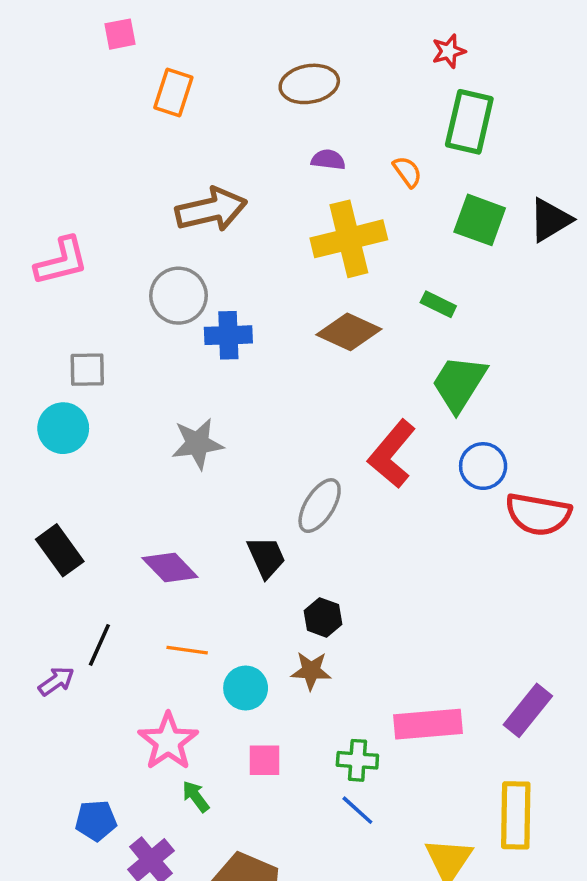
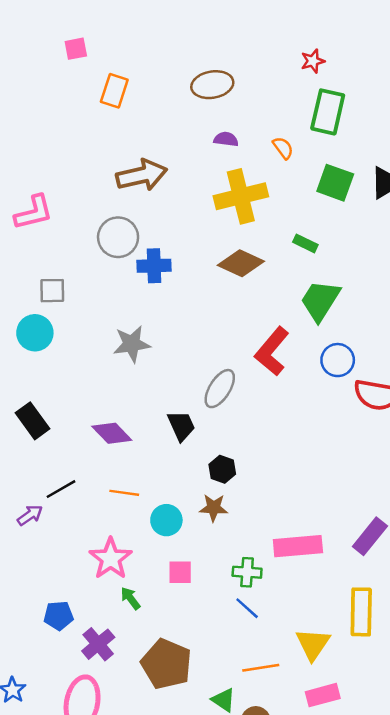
black line: (99, 645) -> (61, 489), turned 36

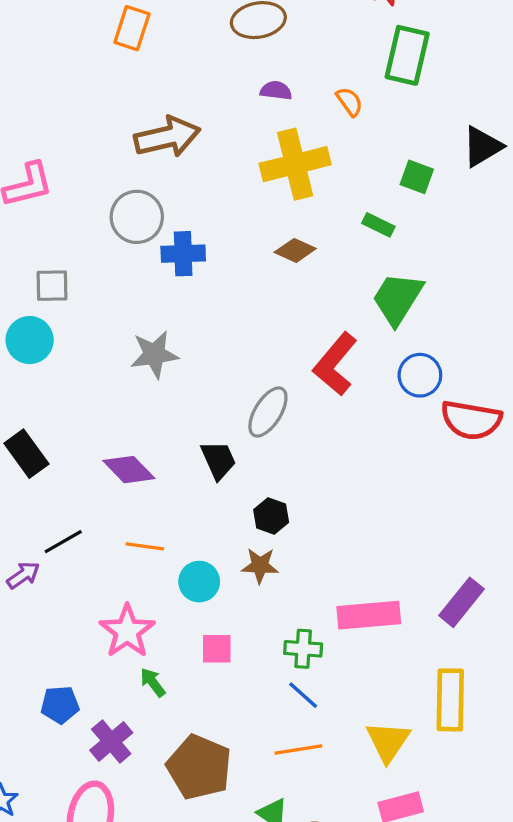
green square: (335, 183) -> (417, 177), moved, size x0.7
brown diamond: (241, 263) -> (295, 250), size x0.7
orange line: (261, 668) -> (298, 750), moved

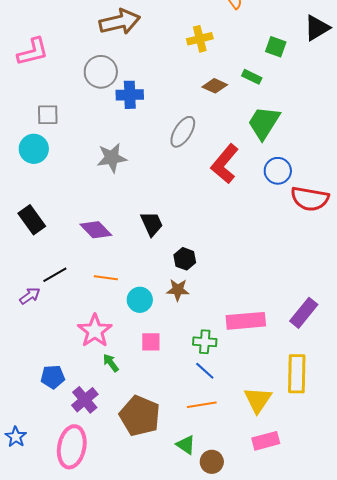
yellow cross: (295, 164) -> (200, 39), size x0.6
brown diamond: (295, 250) -> (215, 86), moved
gray ellipse: (268, 412) -> (183, 132), moved

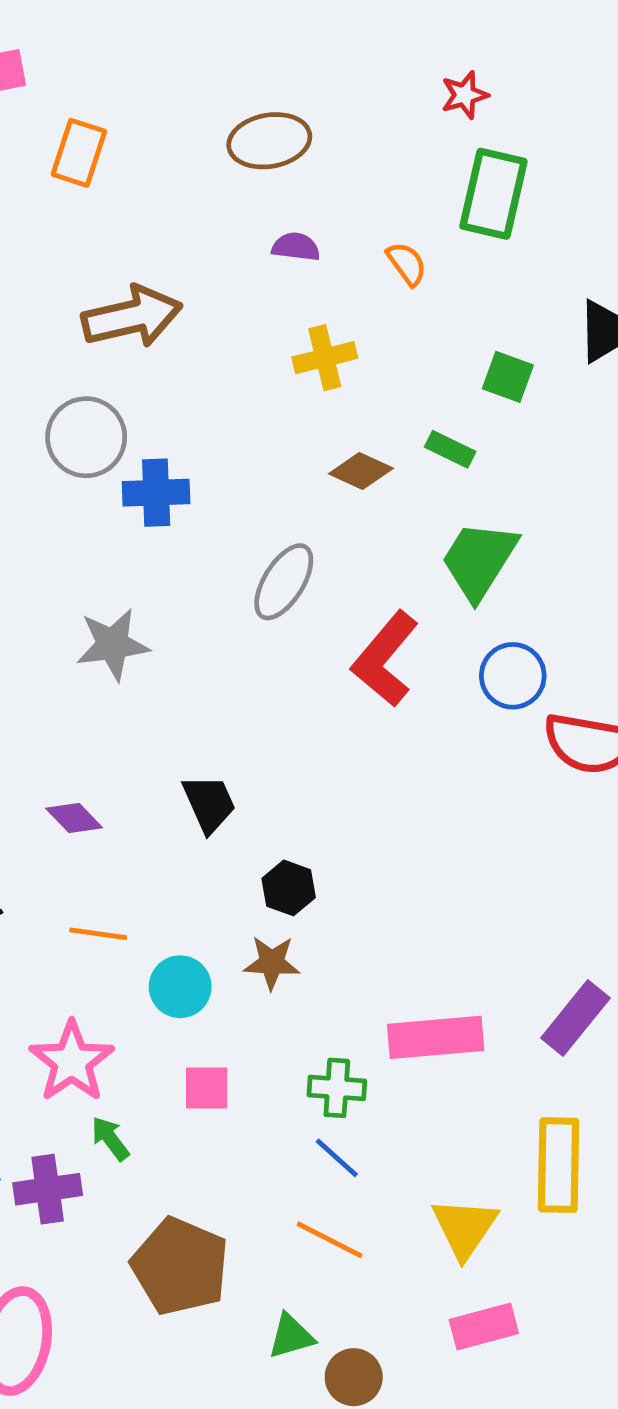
purple diamond: (96, 230) -> (74, 818), size x0.7
purple cross: (85, 400) -> (48, 1189), moved, turned 32
orange line: (202, 405) -> (330, 1240), turned 36
green triangle: (186, 445) -> (291, 1336), turned -50

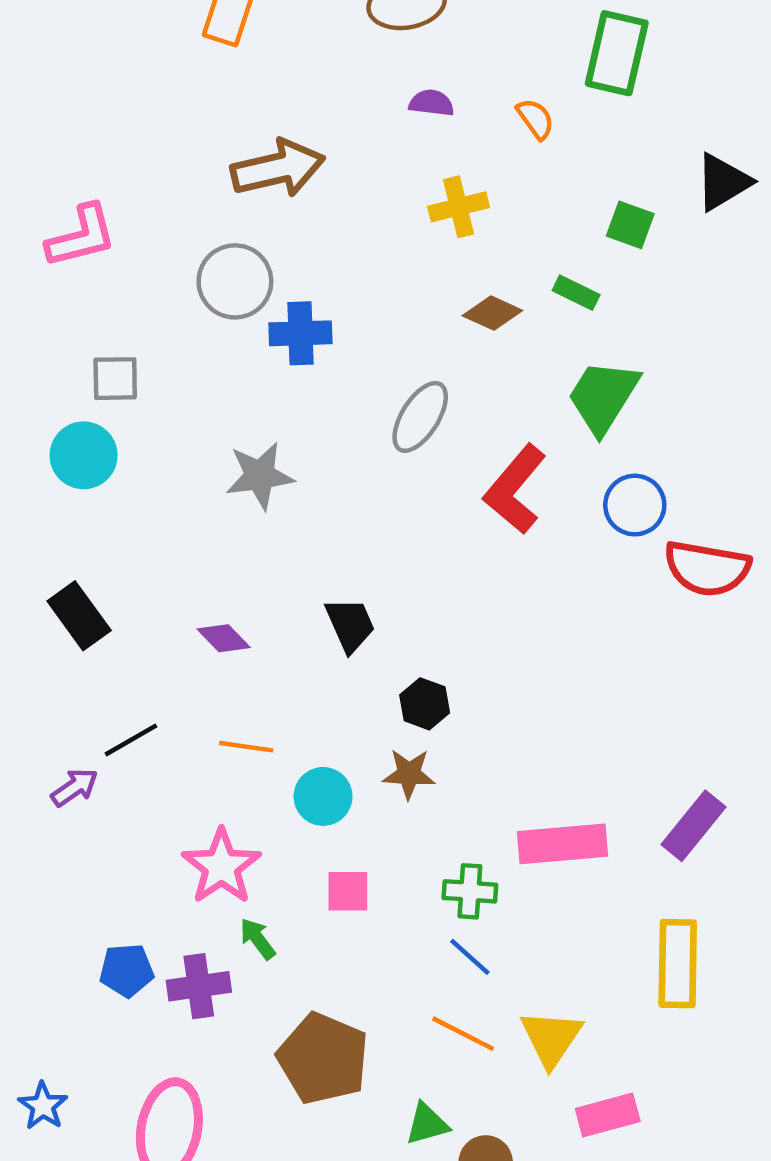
yellow triangle: (465, 1228) -> (551, 1038), moved

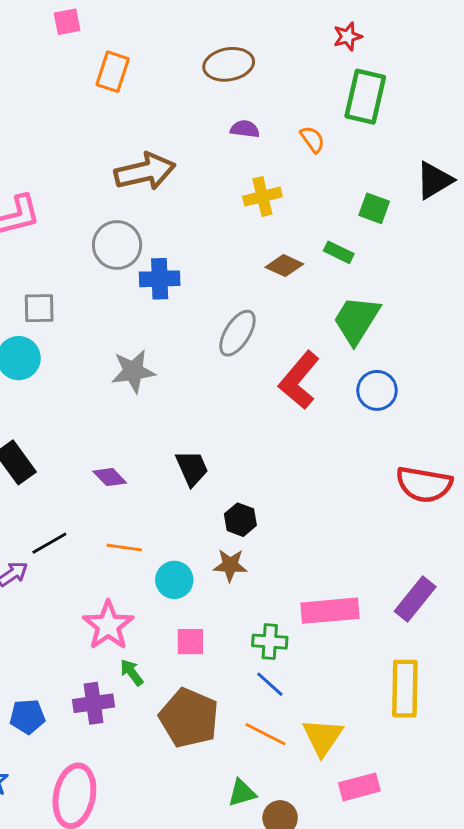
red semicircle: (707, 568) -> (424, 484), moved
blue pentagon: (127, 970) -> (27, 716), moved
brown pentagon: (323, 1058) -> (189, 718), moved

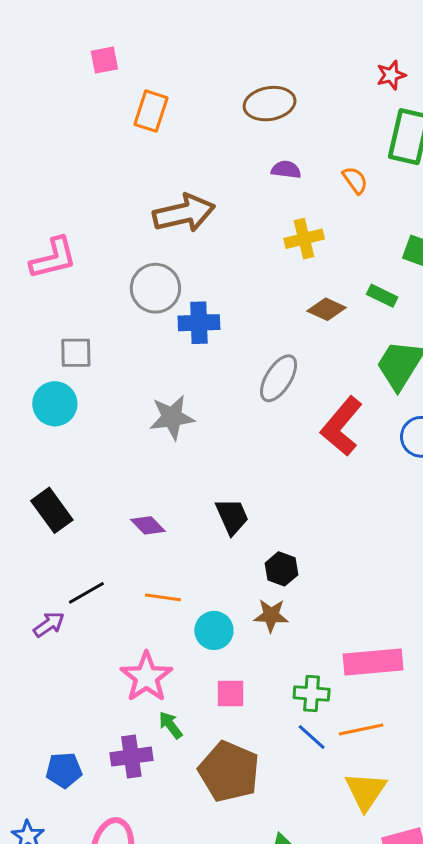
orange line: (265, 734) -> (361, 730), moved, turned -39

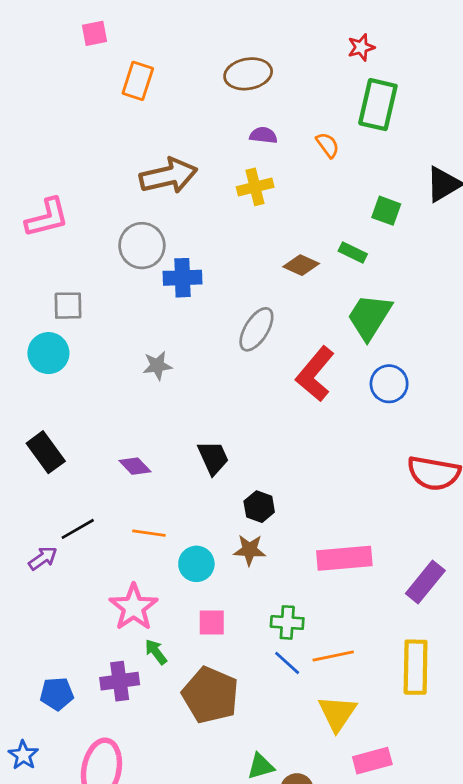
yellow cross: (304, 239) -> (255, 187), moved
gray star: (172, 417) -> (157, 366), size x0.7
pink rectangle: (373, 662) -> (344, 558), moved

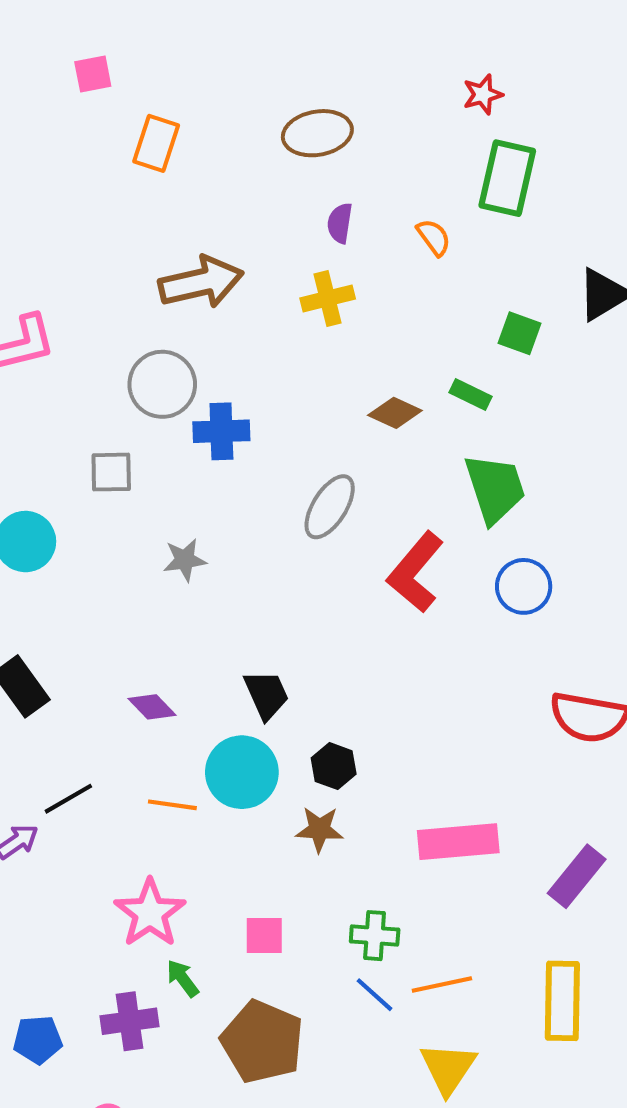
purple semicircle: (263, 135) -> (340, 223), turned -88
gray square: (68, 306) -> (111, 472), moved
green trapezoid: (370, 317) -> (495, 488), turned 130
cyan circle: (196, 564) -> (242, 772), moved, size x1.4

